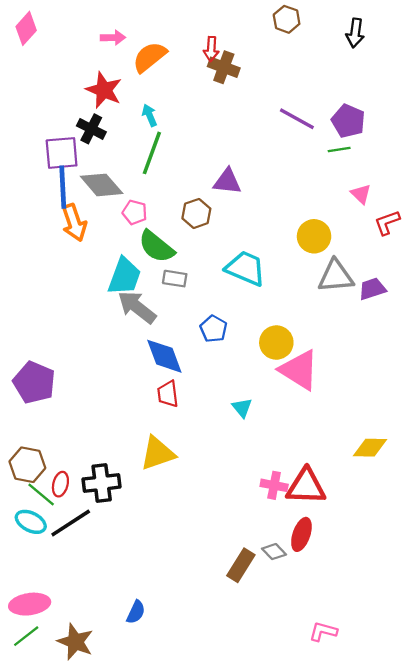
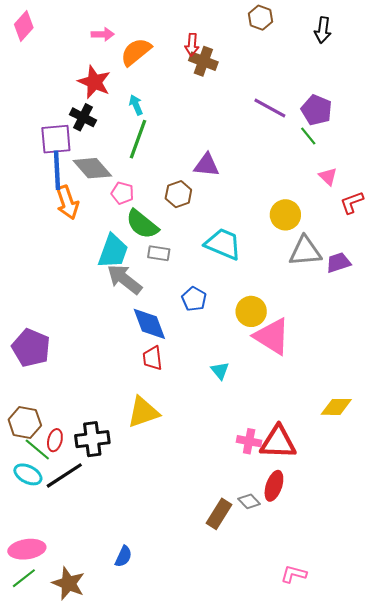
green line: (339, 149) -> (308, 136), turned 60

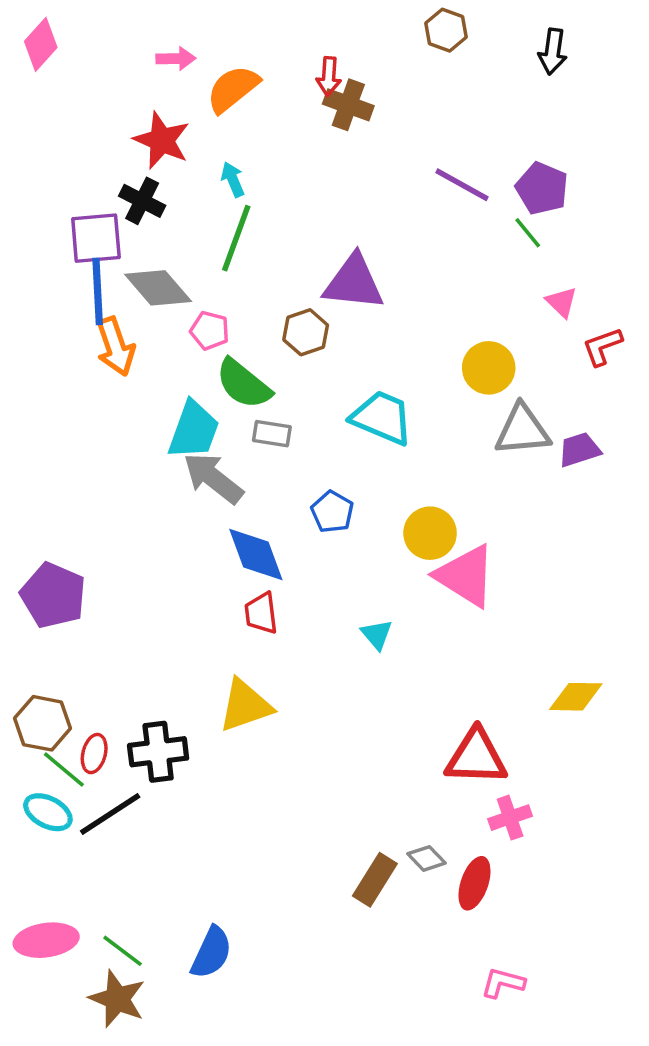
purple triangle: (207, 165) -> (354, 283), size x1.4
pink cross: (249, 441) -> (510, 818), moved, turned -30
red ellipse: (274, 486) -> (474, 883), moved
blue semicircle: (123, 556) -> (211, 953), size x1.4
green line: (24, 578) -> (123, 951), moved, turned 75

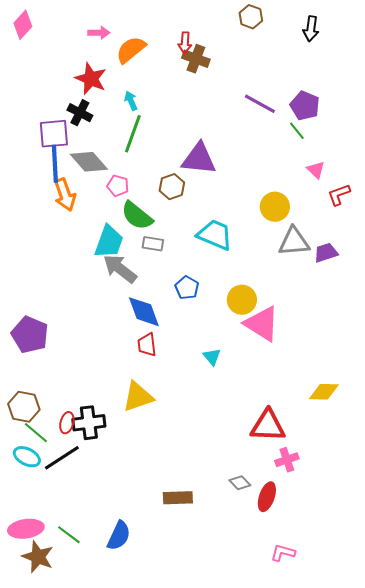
red ellipse: (94, 754) -> (67, 423), moved
brown rectangle: (375, 880) -> (178, 498), moved, turned 56
brown star: (117, 999) -> (38, 557), moved

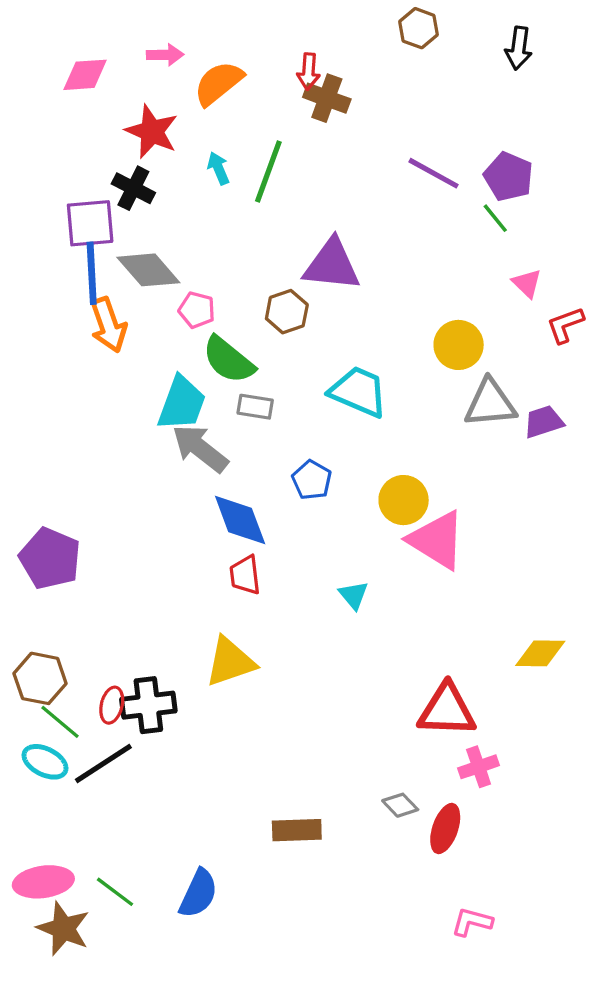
pink diamond: (23, 25) -> (85, 75), moved, turned 44
green line: (133, 134) -> (268, 172), moved

